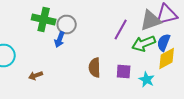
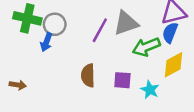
gray triangle: (151, 20) -> (126, 23), moved
purple line: (121, 30) -> (100, 30), moved
blue semicircle: (164, 42) -> (170, 33), moved
brown arrow: (36, 76) -> (18, 85), turned -152

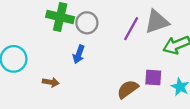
blue arrow: (46, 42) -> (79, 54), moved
brown semicircle: (88, 75) -> (128, 89), moved, turned 55

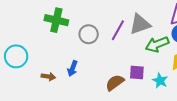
gray circle: (87, 23) -> (89, 34), moved
blue arrow: (79, 54) -> (72, 68), moved

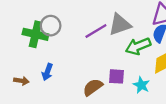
green cross: (56, 20) -> (35, 34), moved
purple line: (118, 30) -> (96, 31), turned 30
gray circle: (89, 34) -> (51, 26), moved

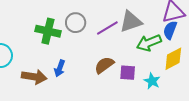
gray circle: (51, 26) -> (76, 23), moved
brown arrow: (21, 81) -> (34, 77), size x1.6
brown semicircle: (93, 87) -> (104, 65), moved

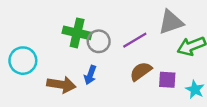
gray circle: (76, 23) -> (99, 41), moved
purple line: (107, 28) -> (135, 40), moved

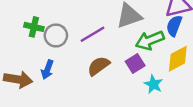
green cross: (77, 33) -> (34, 27), size x0.7
purple square: (167, 80) -> (135, 64), moved, turned -36

